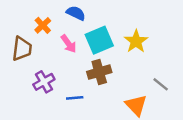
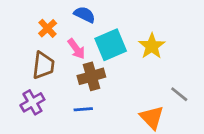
brown trapezoid: (22, 49) -> (43, 65), moved
brown cross: (99, 72) -> (91, 76), moved
purple cross: (44, 82) -> (32, 102), moved

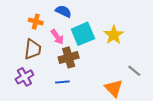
orange cross: (48, 28) -> (36, 22), turned -32

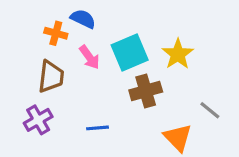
blue semicircle: (63, 11) -> (83, 19), moved
brown cross: (69, 57) -> (146, 91), moved

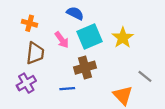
blue semicircle: (83, 19) -> (75, 13), moved
orange cross: (56, 33) -> (30, 23), moved
brown cross: (146, 91) -> (85, 68), moved

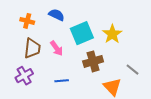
blue semicircle: (75, 13) -> (57, 15), moved
pink arrow: (62, 40) -> (57, 48), moved
brown cross: (85, 68) -> (93, 61), moved

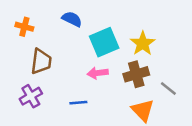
orange cross: (27, 21) -> (24, 27), moved
pink arrow: (57, 48) -> (98, 73), moved, turned 119
brown cross: (93, 61) -> (136, 74), moved

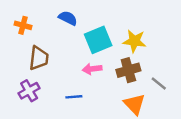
yellow star: (143, 43) -> (134, 41), turned -30

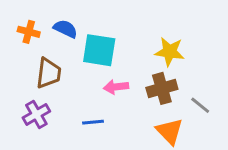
blue semicircle: (68, 18) -> (65, 29), moved
cyan square: (98, 40) -> (99, 50), moved, turned 32

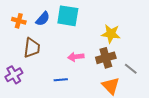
blue semicircle: (65, 29) -> (43, 19), turned 105
cyan square: (99, 50) -> (68, 16), moved
purple cross: (36, 114) -> (14, 75), moved

